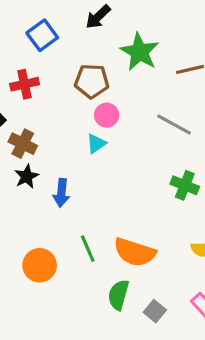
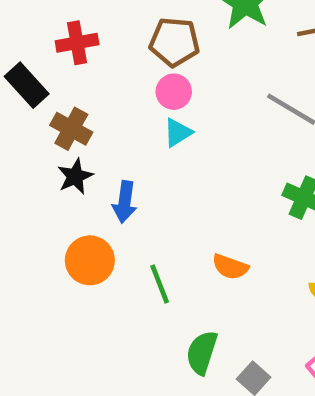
pink circle: (107, 115) -> (174, 92), moved
orange semicircle: (135, 252) -> (230, 267), moved, size x0.6
orange circle: (40, 265) -> (90, 260), moved

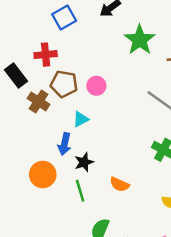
brown pentagon: (174, 42) -> (64, 84), moved
cyan triangle: (178, 132) -> (81, 119), moved
black star: (75, 176) -> (84, 162), moved

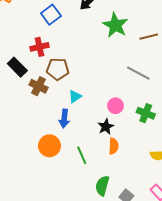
pink circle: (96, 86) -> (116, 106), moved
black star: (84, 162) -> (106, 127), moved
orange semicircle: (119, 184) -> (114, 146), turned -105

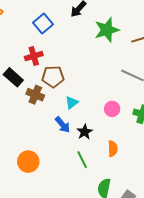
green star: (115, 25) -> (107, 30), turned 30
blue arrow: (64, 119) -> (63, 125), turned -42
black star: (106, 127) -> (85, 132), moved
orange circle: (49, 146) -> (28, 162), moved

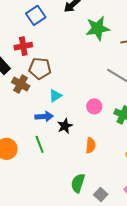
blue arrow: (63, 125) -> (44, 117), turned -60
green line: (82, 160) -> (40, 144), moved

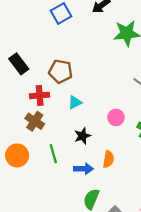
red cross: (23, 46) -> (40, 95), moved
brown cross: (21, 84) -> (35, 121), moved
blue arrow: (44, 117) -> (83, 169), moved

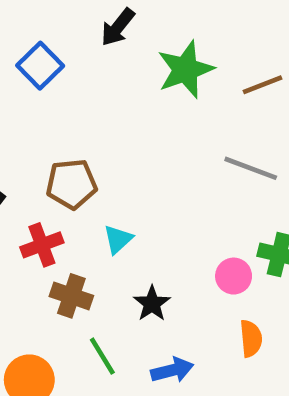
pink circle: (116, 117) -> (234, 276), moved
brown cross: (35, 121) -> (71, 296), moved
orange semicircle: (108, 159) -> (251, 338), moved

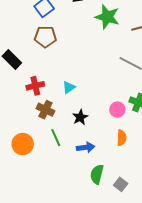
green star: (185, 70) -> (107, 17), turned 30
brown pentagon: (71, 184) -> (45, 37), moved

